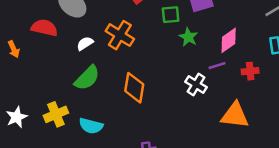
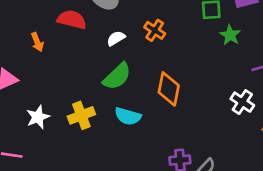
orange cross: (120, 35) -> (155, 30), size x0.7
white cross: (196, 84) -> (242, 102), moved
cyan semicircle: (91, 126) -> (128, 116), moved

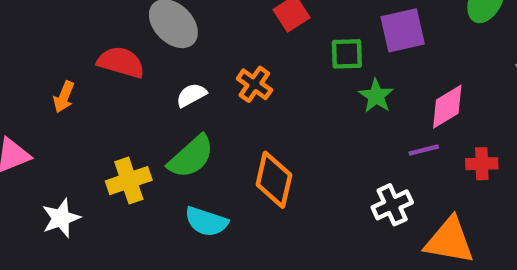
orange arrow: (37, 42) -> (64, 97), turned 42
white cross: (242, 102) -> (392, 205), turned 30
yellow cross: (81, 115) -> (129, 181), moved

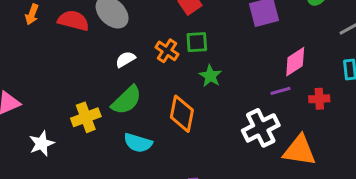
green square: (347, 54) -> (197, 42), moved
red semicircle: (121, 62) -> (73, 21), moved
green star: (376, 96) -> (210, 76), moved
orange arrow: (64, 97) -> (32, 14), moved
white cross: (392, 205) -> (261, 128), size x1.4

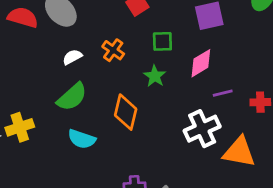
green square: (197, 42) -> (162, 41), moved
pink diamond: (295, 62) -> (201, 63), moved
yellow cross: (86, 117) -> (20, 127), moved

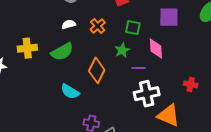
pink diamond: (201, 63) -> (156, 49), turned -75
purple line: (223, 93) -> (139, 68), moved
yellow cross: (20, 127) -> (27, 48), moved
cyan semicircle: (82, 139) -> (70, 91), moved

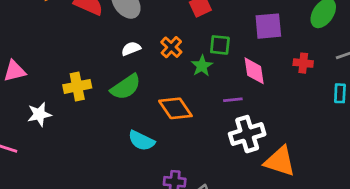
green star: (122, 50) -> (202, 66), moved
orange diamond: (97, 70) -> (175, 108), turned -55
red cross: (191, 84) -> (303, 63), moved

